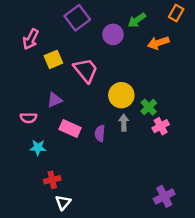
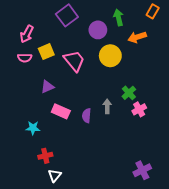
green arrow: (137, 20) -> (119, 18), turned 112
yellow circle: (121, 95) -> (110, 56), moved
pink semicircle: (28, 118) -> (25, 58), moved

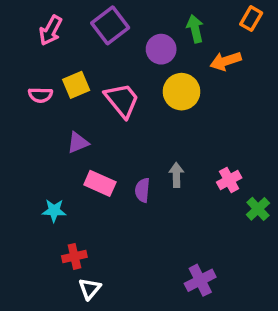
pink arrow: (27, 34) -> (51, 30), moved
green cross: (129, 93) -> (258, 209), moved
purple cross: (142, 170) -> (200, 280), moved

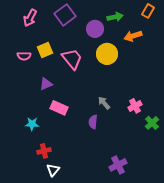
green arrow: (195, 29) -> (115, 17), turned 91
gray arrow: (176, 175) -> (104, 103), turned -40
purple semicircle: (142, 190) -> (93, 122), moved

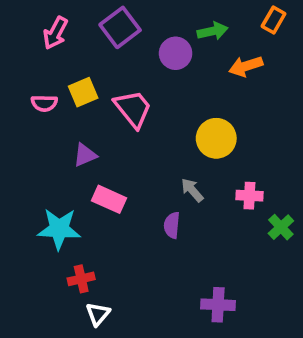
yellow circle: (107, 54) -> (216, 138), moved
pink cross: (135, 106) -> (249, 196), turned 32
cyan star: (32, 124) -> (59, 229), size x1.6
purple cross: (118, 165) -> (218, 305), turned 30

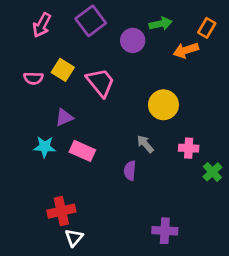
orange rectangle: (274, 20) -> (207, 28), moved
yellow square: (83, 92) -> (63, 70), turned -35
cyan star: (59, 229) -> (45, 147), moved, size x0.7
red cross: (81, 279) -> (61, 211), size x1.4

